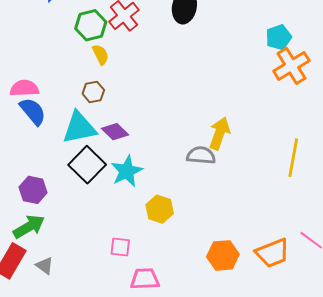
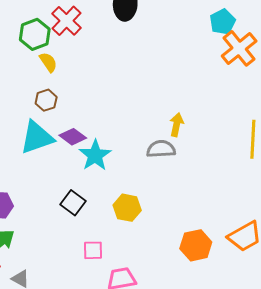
yellow arrow: (220, 133) -> (177, 125), size x0.7
black square: (87, 165) -> (73, 203), moved, size x0.7
cyan star: (127, 171) -> (95, 155), moved

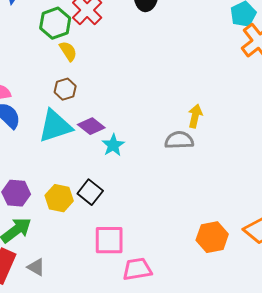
cyan star: (95, 155) -> (113, 145), size x0.7
yellow hexagon: (127, 208) -> (59, 198), moved
pink square: (93, 250) -> (109, 240), size x1.5

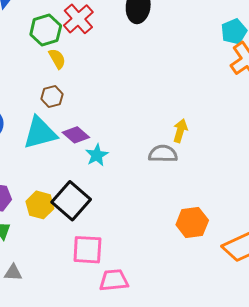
black square: (90, 192) -> (71, 201), size x1.5
orange hexagon: (212, 237) -> (192, 223), moved
gray triangle: (36, 267) -> (13, 273), turned -30

